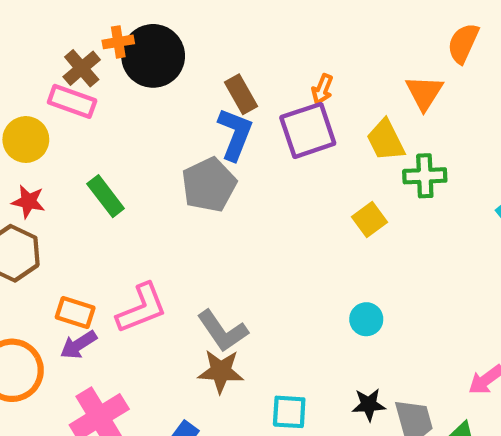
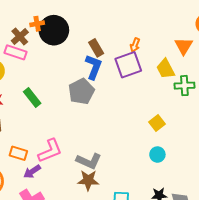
yellow square: (369, 219) -> (157, 123), moved
gray L-shape: (222, 331) -> (89, 161), turned -30
purple arrow: (78, 345) -> (32, 172), moved

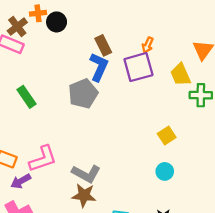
black circle: (54, 30) -> (57, 22), size x0.6

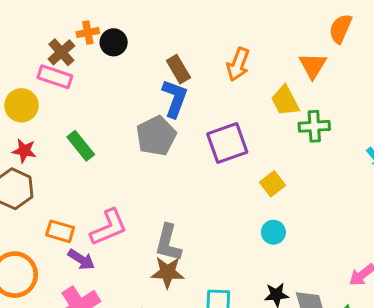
orange arrow: (148, 45) -> (238, 64), size x1.5
purple square: (138, 67) -> (227, 143), moved
gray L-shape: (86, 174) -> (168, 243), turned 80
purple arrow: (21, 181) -> (81, 259), turned -114

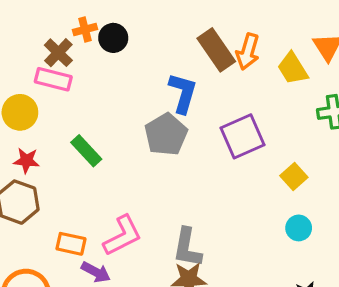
brown rectangle: (178, 69) -> (216, 50), moved, size x1.4
yellow trapezoid: (285, 101) -> (293, 68), moved

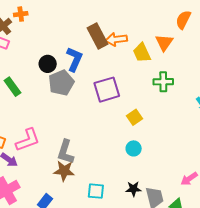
black circle: (113, 38) -> (48, 64), moved
orange arrow: (248, 52) -> (116, 39), turned 60

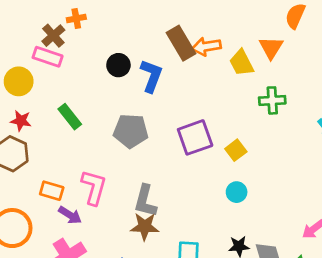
black circle: (48, 64) -> (118, 65), moved
gray pentagon: (61, 83) -> (131, 131), moved, turned 30
purple square: (107, 90) -> (195, 137), moved
pink L-shape: (28, 140) -> (94, 187), turned -52

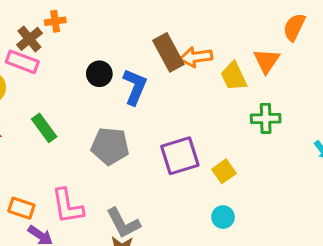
pink L-shape: (94, 187) -> (67, 206), turned 153
gray L-shape: (145, 201) -> (123, 223), turned -44

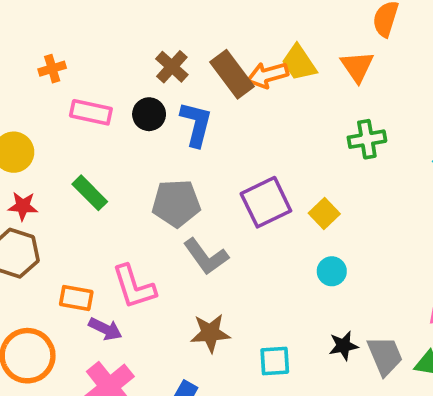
orange cross: (55, 21) -> (52, 69), moved
brown cross: (29, 39) -> (172, 67), moved
pink rectangle: (22, 62) -> (91, 112), moved
yellow trapezoid: (234, 76) -> (299, 63), moved
gray L-shape: (123, 223) -> (206, 257), moved

